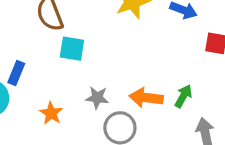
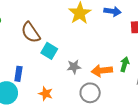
cyan square: (72, 49) -> (49, 51), turned 35
gray star: (97, 98) -> (74, 67), moved

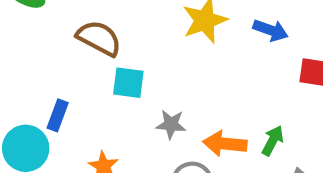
brown semicircle: (31, 32) -> (99, 38), turned 140
cyan square: (49, 51) -> (128, 83), turned -35

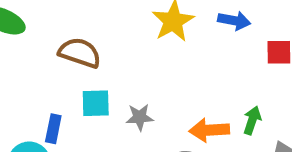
cyan square: (128, 83) -> (96, 103), moved
gray star: (171, 124) -> (140, 117), moved

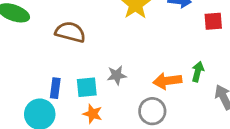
cyan square: (96, 103) -> (87, 87), moved

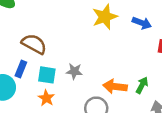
brown semicircle: (70, 32) -> (34, 44), moved

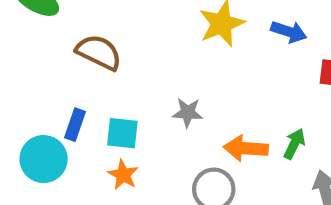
brown semicircle: (34, 44) -> (99, 52), moved
gray star: (74, 71) -> (188, 113), moved

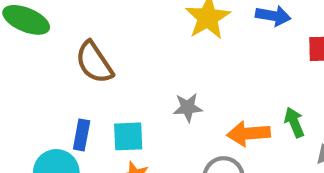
brown semicircle: (99, 52) -> (94, 62), turned -141
green arrow: (294, 144) -> (294, 122), turned -40

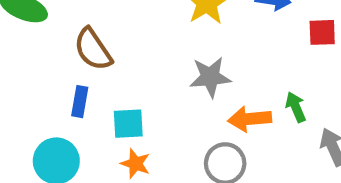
gray star: (188, 108) -> (210, 77), moved, size x1.4
blue rectangle: (82, 135) -> (80, 102), moved

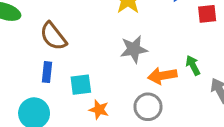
orange star: (135, 164) -> (99, 110), moved

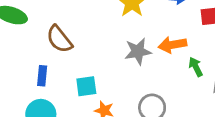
blue rectangle: (47, 72) -> (42, 76), moved
orange arrow: (162, 76) -> (172, 45), moved

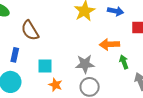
gray star: (138, 51) -> (85, 64), moved

